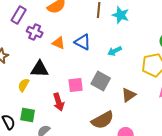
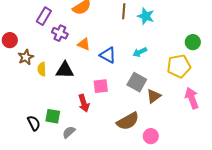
blue triangle: (83, 42) -> (108, 55), moved
gray square: (101, 81) -> (137, 82), moved
yellow semicircle: (24, 85) -> (42, 69), moved, turned -32

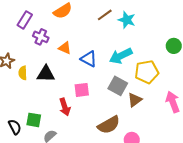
brown line: (124, 11) -> (105, 15), turned 49
cyan arrow: (140, 52) -> (121, 56), size x1.6
yellow pentagon: (179, 66) -> (147, 72), moved

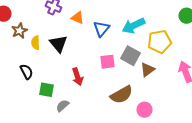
blue triangle: (89, 59) -> (102, 29), turned 42
black triangle: (46, 74) -> (58, 44), turned 48
pink square: (82, 90) -> (108, 62), moved
black semicircle: (15, 127) -> (26, 72), moved

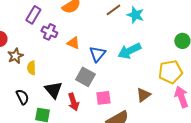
yellow pentagon: (160, 42) -> (170, 72), moved
black triangle: (58, 44) -> (53, 90), moved
gray square: (130, 56) -> (85, 77), moved
pink square: (108, 62) -> (103, 98), moved

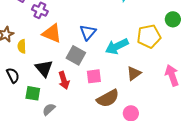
orange triangle: (73, 43) -> (52, 33), moved, size x1.5
cyan arrow: (129, 51) -> (117, 46), moved
yellow pentagon: (170, 72) -> (149, 36), moved

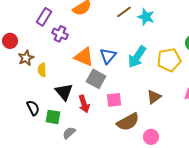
orange triangle: (52, 33) -> (84, 57), moved
cyan arrow: (117, 46) -> (137, 57), moved, turned -30
black semicircle: (13, 75) -> (33, 108), moved

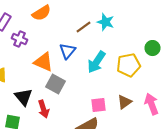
brown line: (124, 12) -> (84, 27), moved
blue triangle: (108, 56) -> (68, 51), moved
brown triangle: (154, 97) -> (124, 102), moved
pink square: (114, 100) -> (98, 105), moved

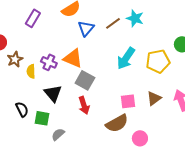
purple cross: (20, 39) -> (49, 62), moved
blue triangle: (68, 51) -> (86, 28), moved
red arrow: (44, 109) -> (84, 105), moved

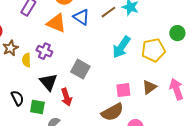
blue triangle: (86, 28) -> (81, 17), turned -36
orange triangle: (73, 58) -> (56, 23), moved
red arrow: (84, 105) -> (66, 97), moved

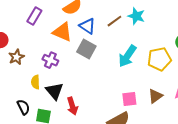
yellow semicircle: (26, 60) -> (35, 82), moved
gray square: (80, 69) -> (86, 49), moved

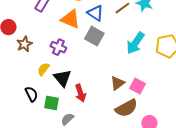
yellow semicircle: (35, 82) -> (43, 69), turned 40
brown triangle: (155, 96) -> (117, 83), moved
pink square: (129, 99) -> (137, 86), turned 35

